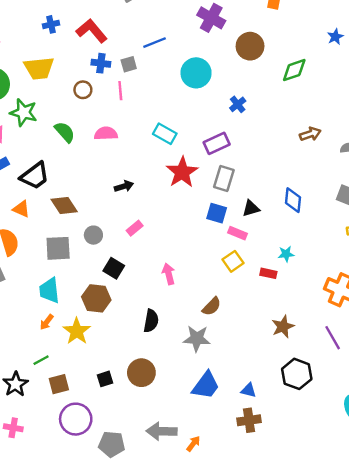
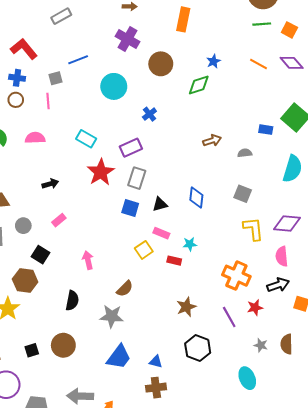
blue star: (335, 37) -> (213, 61), moved
blue cross: (101, 63) -> (17, 78), moved
pink rectangle: (237, 233) -> (161, 233), moved

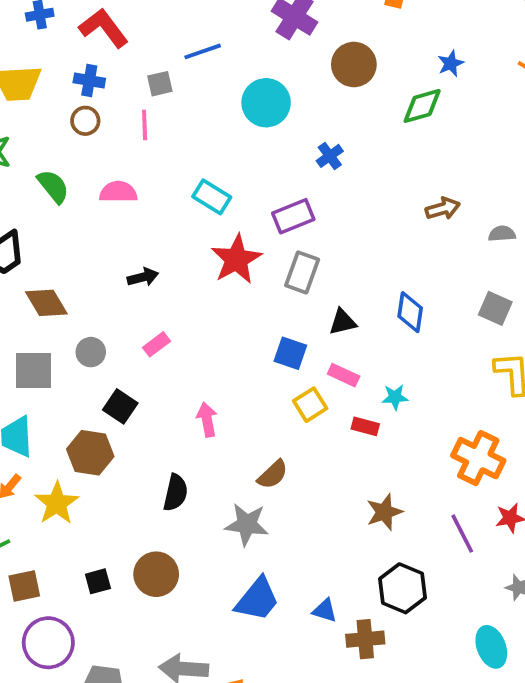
blue square: (130, 208) -> (290, 353), moved
brown cross: (156, 388) -> (365, 639), moved

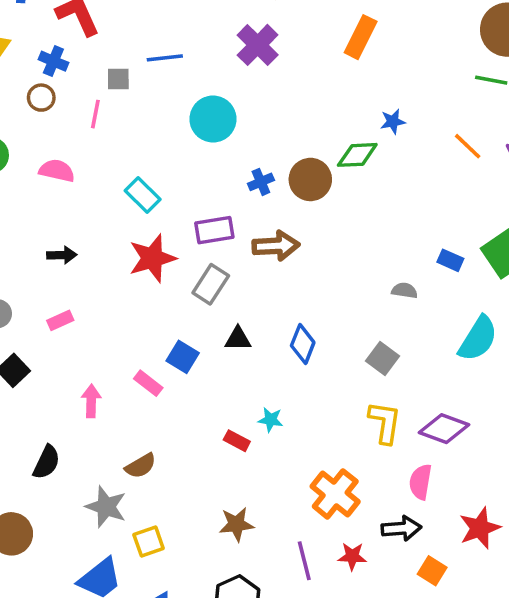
brown circle: (354, 65) -> (310, 179), moved
brown arrow: (443, 209) -> (276, 246), moved, size x1.4
pink rectangle: (344, 375) -> (148, 383), moved
yellow square: (310, 405) -> (149, 542), moved

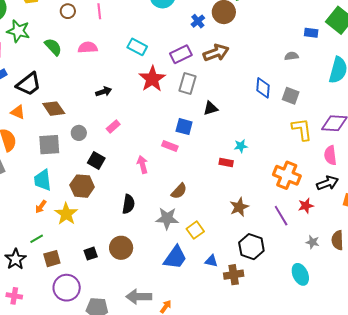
blue diamond: (303, 344) -> (263, 88), moved

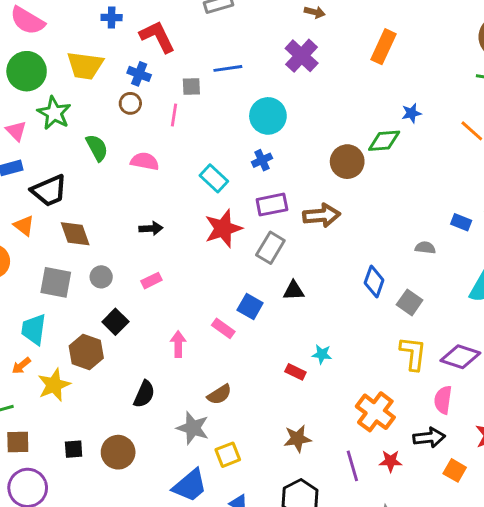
blue cross: (198, 21) -> (262, 160), moved

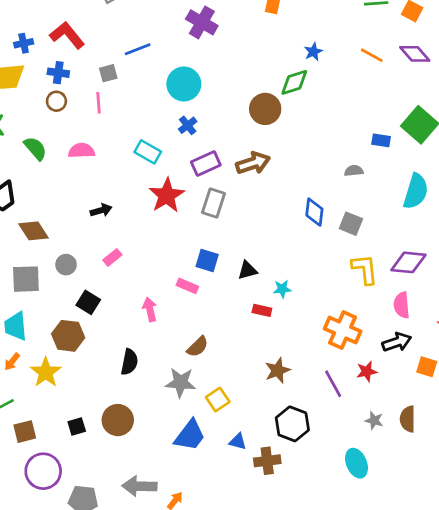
blue cross: (112, 18) -> (24, 43), moved
black triangle: (294, 291) -> (247, 270), moved

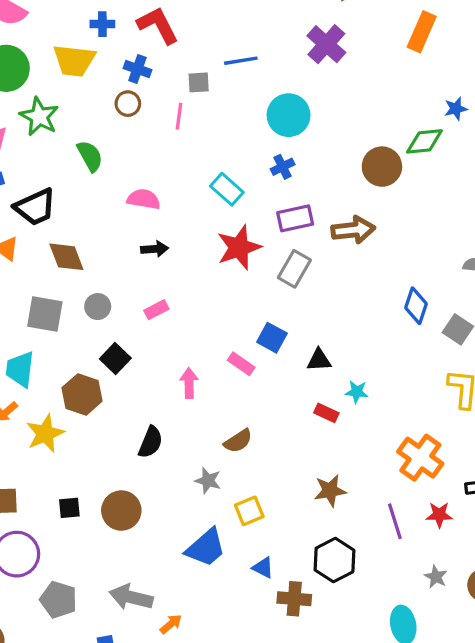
pink semicircle: (82, 151) -> (144, 199), moved
gray star: (181, 383) -> (208, 481), size x0.7

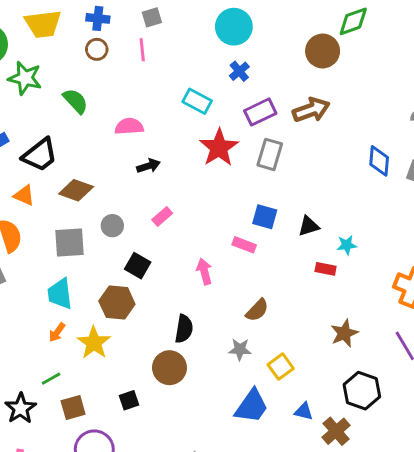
brown diamond: (66, 257) -> (76, 190), turned -36
brown circle: (121, 511) -> (169, 368), moved
brown cross: (294, 599) -> (336, 431), turned -32

